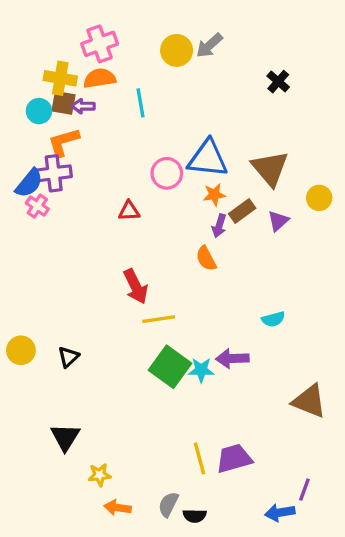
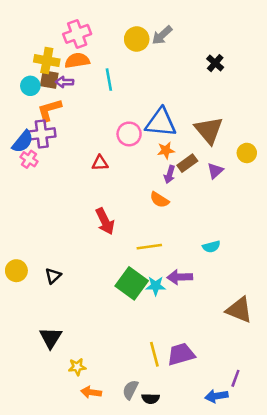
orange semicircle: (206, 259) -> (159, 200), turned -30
yellow line: (159, 319) -> (149, 247), moved

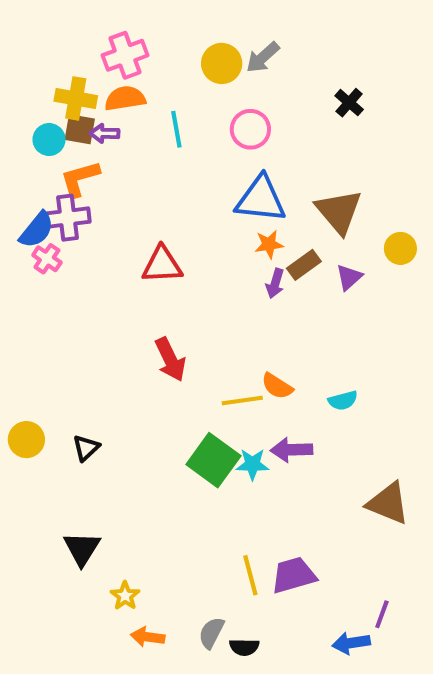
pink circle: (129, 134) -> (250, 129), moved
red triangle: (100, 163) -> (162, 265), size x1.5
orange semicircle: (159, 200) -> (277, 386), moved
yellow star: (77, 367) -> (125, 596), turned -30

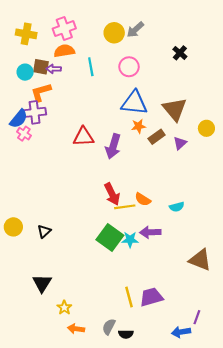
yellow cross: (76, 98) -> (26, 34), moved
purple arrow: (275, 283) -> (113, 146), moved, size x1.6
red arrow: (170, 359) -> (112, 194), moved

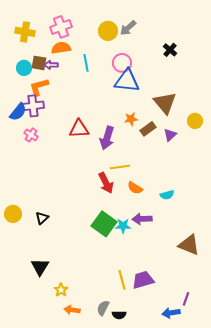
blue triangle: (134, 103) -> (127, 81), moved
pink cross: (24, 134) -> (31, 135), moved
yellow line: (125, 207) -> (120, 167), moved

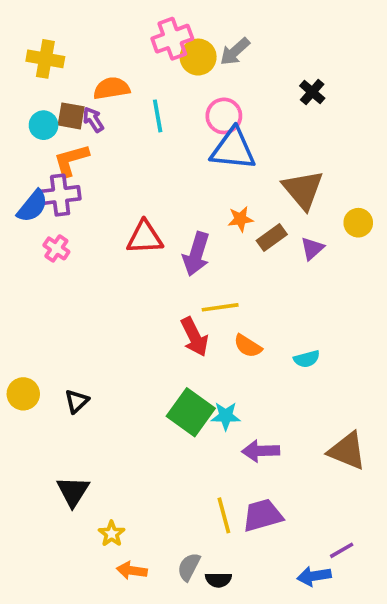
pink cross: (61, 27) -> (172, 39), moved
purple arrow: (51, 65) -> (93, 120), turned 56
purple arrow: (142, 219) -> (261, 451), moved
purple line: (186, 299) -> (342, 550), turned 40

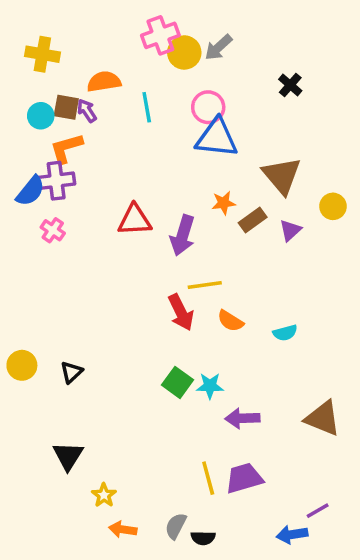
green square: (191, 412) -> (177, 382), size x0.7

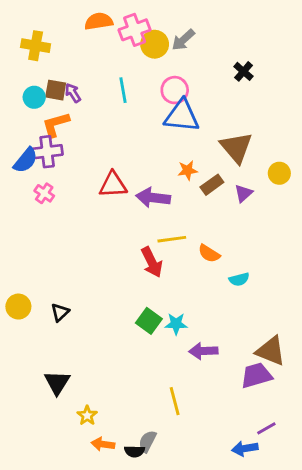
orange semicircle: (104, 82) -> (99, 21), moved
purple arrow: (183, 235) -> (153, 198), turned 80
orange semicircle: (230, 321) -> (209, 254), moved
purple trapezoid: (244, 478) -> (256, 375), moved
black semicircle: (203, 538) -> (135, 451), moved

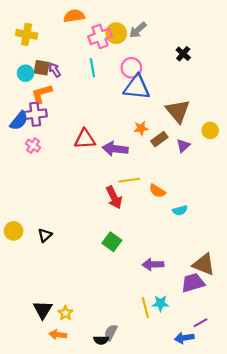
pink cross: (135, 30) -> (100, 36), moved
cyan star: (176, 324) -> (160, 303), moved
black triangle: (57, 383) -> (43, 310), moved
yellow line: (175, 401) -> (145, 308), moved
orange arrow: (103, 444) -> (58, 335), moved

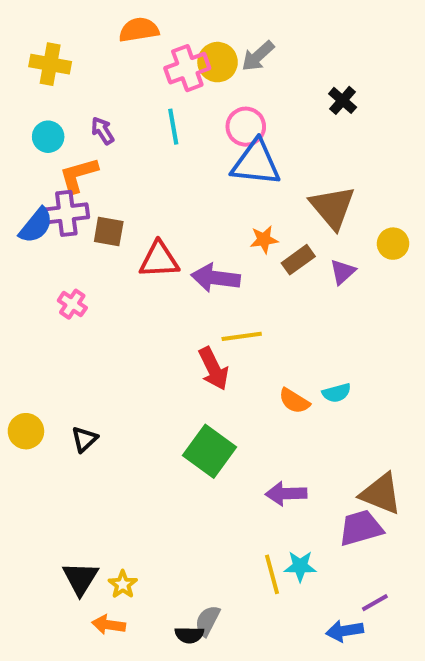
brown square: (42, 68) -> (109, 231), moved
pink cross: (33, 146) -> (72, 304), moved
orange semicircle: (157, 191) -> (294, 401), moved
green square: (112, 242) -> (209, 451), size x1.4

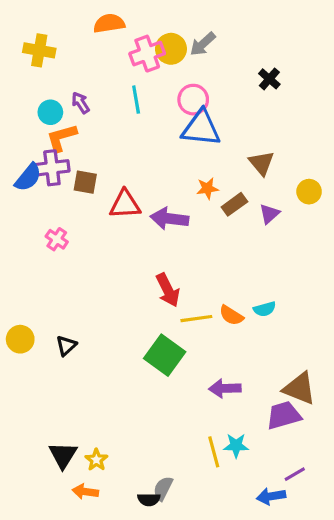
cyan circle: (48, 137) -> (50, 112), moved
brown triangle: (332, 207) -> (261, 163), size x0.7
yellow line: (242, 336) -> (196, 319), moved

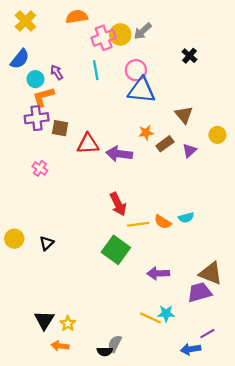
yellow cross: (39, 50) -> (25, 21), moved, turned 35
blue semicircle: (28, 177) -> (20, 59), moved
yellow line: (214, 452) -> (150, 318), turned -50

